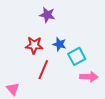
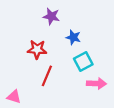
blue star: (59, 44) -> (73, 37), moved
pink triangle: (13, 89) -> (14, 97), turned -32

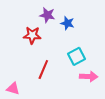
blue star: (73, 37) -> (67, 23), moved
red star: (37, 49) -> (32, 35), moved

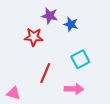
pink arrow: (89, 77) -> (74, 89), moved

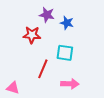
cyan square: (80, 59) -> (65, 53), moved, turned 36

